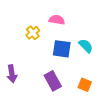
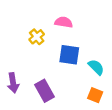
cyan semicircle: (86, 46) -> (96, 67), moved
purple rectangle: (53, 81) -> (45, 91), moved

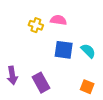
yellow cross: (37, 37) -> (36, 25), moved, turned -32
cyan semicircle: (96, 67) -> (88, 51), moved

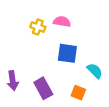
cyan semicircle: (88, 51) -> (95, 71), moved
orange square: (87, 87) -> (78, 93), moved

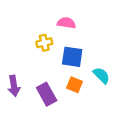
yellow cross: (38, 27) -> (44, 43), moved, turned -32
orange square: (78, 93) -> (75, 85), moved

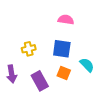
pink semicircle: (66, 23) -> (66, 20), moved
yellow cross: (44, 43) -> (29, 49), moved

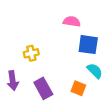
blue square: (62, 49) -> (88, 45), moved
orange square: (64, 73) -> (78, 88), moved

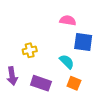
cyan semicircle: (95, 71) -> (67, 62), moved
purple rectangle: (43, 88) -> (41, 83), turned -42

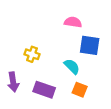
yellow cross: (30, 50) -> (32, 54), turned 32

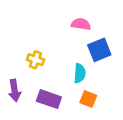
blue square: (90, 45) -> (99, 50), turned -30
cyan semicircle: (72, 66) -> (80, 73), turned 49

